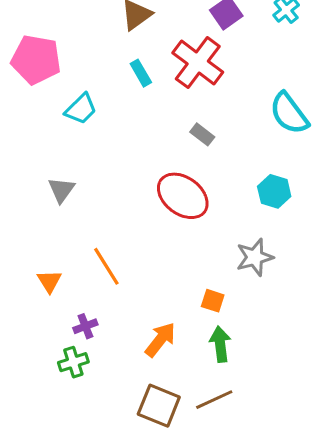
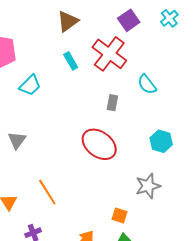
cyan semicircle: (289, 113) -> (147, 84), moved, size x0.7
gray rectangle: (202, 134) -> (112, 103), turned 63

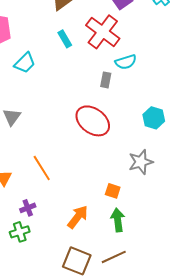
cyan semicircle: (147, 84) -> (126, 62), moved, turned -70

